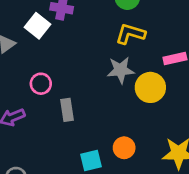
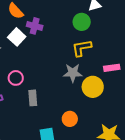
yellow L-shape: (130, 34) -> (82, 48), turned -30
orange circle: (124, 148) -> (70, 119), moved

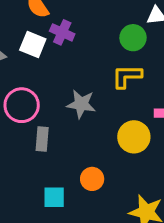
white square: (17, 37) -> (33, 45), turned -30
gray star: (73, 73) -> (81, 104), moved
pink circle: (16, 78) -> (22, 105), size x1.5

